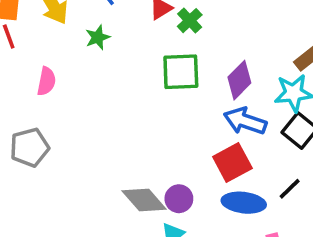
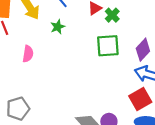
gray pentagon: (30, 147) -> (18, 109), moved

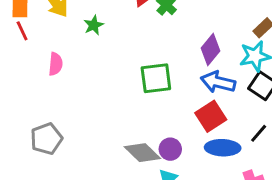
green square: (108, 46) -> (156, 78), moved

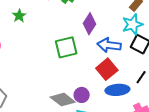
purple diamond: (211, 50) -> (89, 24), moved

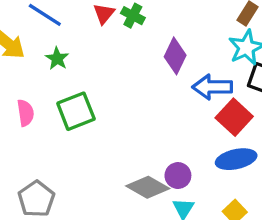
green square: (66, 47) -> (76, 111), moved
red square: (107, 69) -> (234, 117), moved

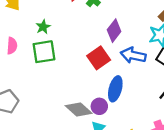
green star: (57, 59) -> (43, 27), moved
red square: (234, 117) -> (99, 58), moved
blue ellipse: (236, 159) -> (115, 89), moved, turned -75

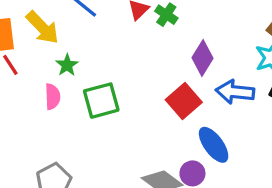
green star: (43, 27) -> (67, 65), moved
blue ellipse: (115, 89) -> (214, 145), turned -45

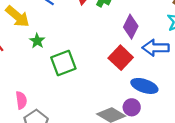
pink semicircle: (53, 97) -> (21, 100), moved
blue ellipse: (214, 145) -> (144, 86), turned -30

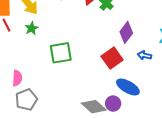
green star: (37, 41) -> (32, 28), moved
blue arrow: (156, 48) -> (144, 55), size x0.6

